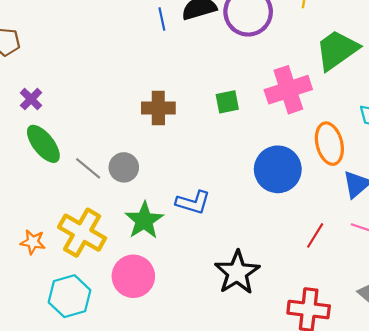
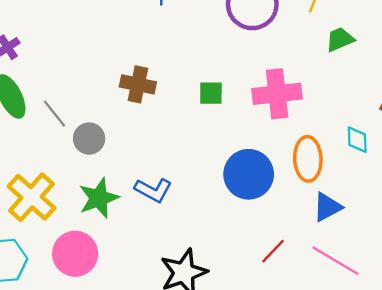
green trapezoid: (337, 50) -> (340, 39), moved, size x0.6
gray line: (88, 168) -> (55, 114), moved

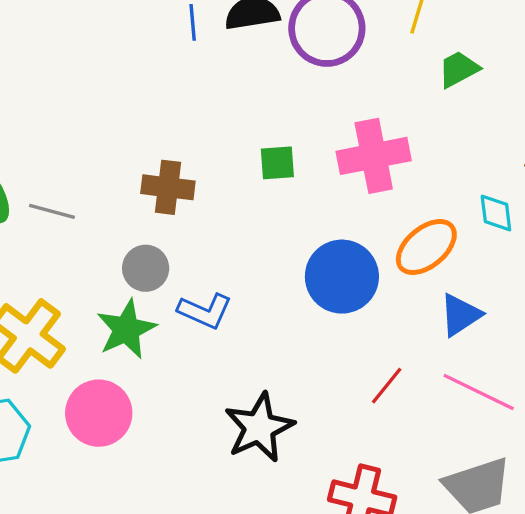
brown cross: (138, 84) -> (168, 187), moved
gray line: (55, 114) -> (52, 211), turned -32
gray circle: (89, 139) -> (146, 268), moved
orange ellipse: (308, 159) -> (426, 247), turned 57

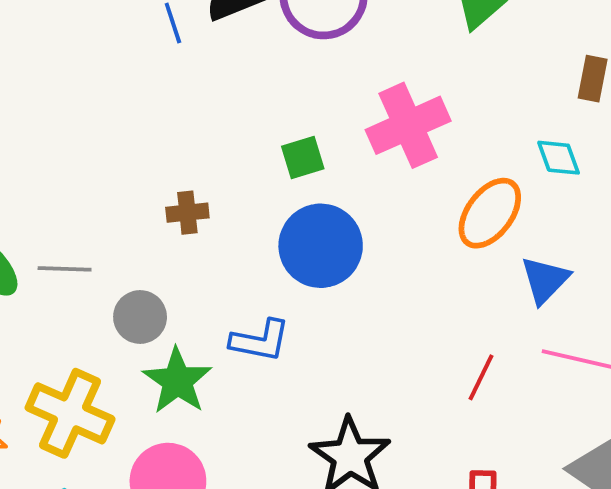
brown cross: (168, 187) -> (187, 213), size x0.7
gray circle: (146, 268) -> (140, 317), moved
blue circle: (342, 277) -> (321, 246), moved

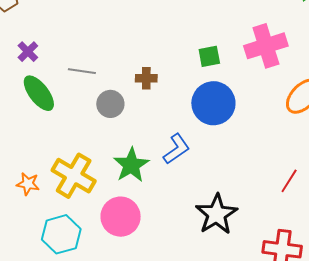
gray line: (65, 269) -> (82, 71), moved
gray circle: (140, 317) -> (110, 104), moved
blue L-shape: (260, 341) -> (177, 149), turned -52

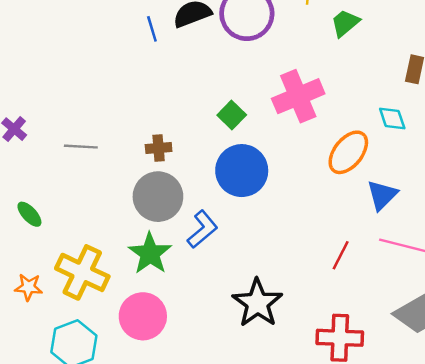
green square: (209, 56) -> (232, 115), turned -30
green ellipse: (39, 93) -> (29, 214), moved, size x0.6
gray circle: (110, 104) -> (158, 197), moved, size x1.5

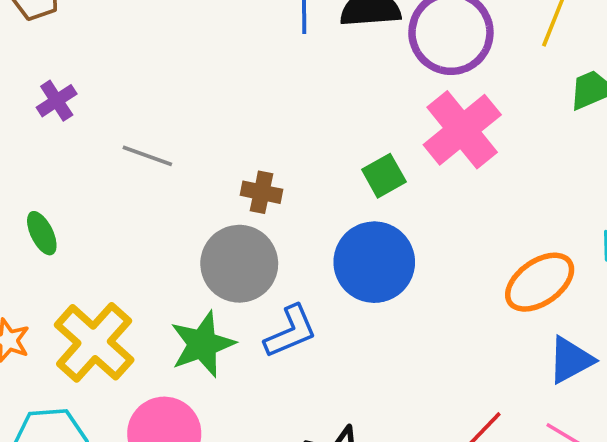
pink cross: (298, 96) -> (462, 130), moved, turned -33

